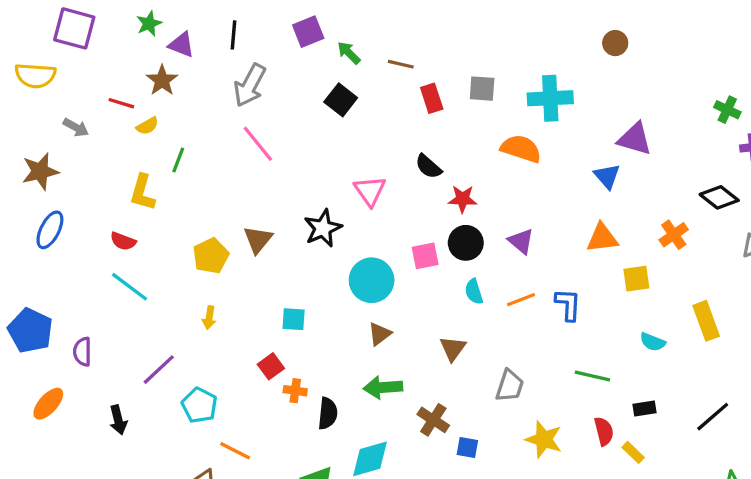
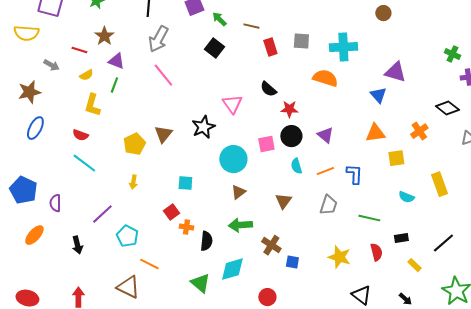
purple triangle: (181, 45) -> (116, 61), moved
yellow semicircle: (147, 126) -> (86, 75), moved
gray trapezoid: (510, 386) -> (328, 205), moved
yellow rectangle: (633, 452) -> (414, 265), moved

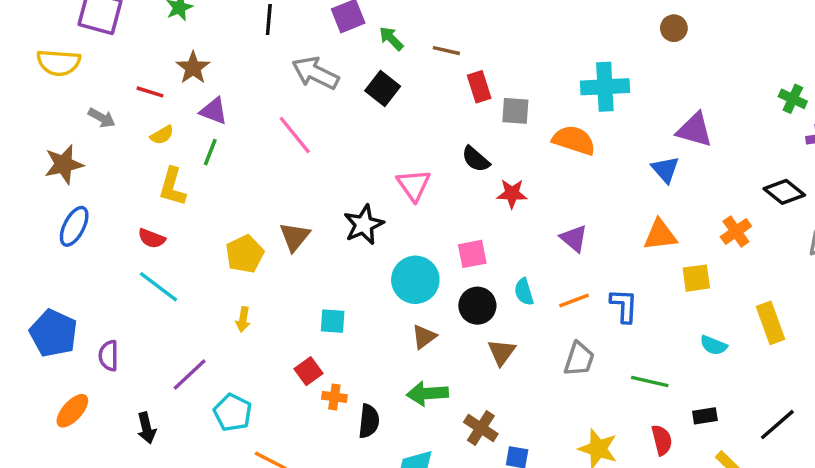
gray arrow: (158, 39) -> (315, 73), moved, turned 88
gray square: (301, 41) -> (515, 111), moved
black circle: (291, 136) -> (477, 306), moved

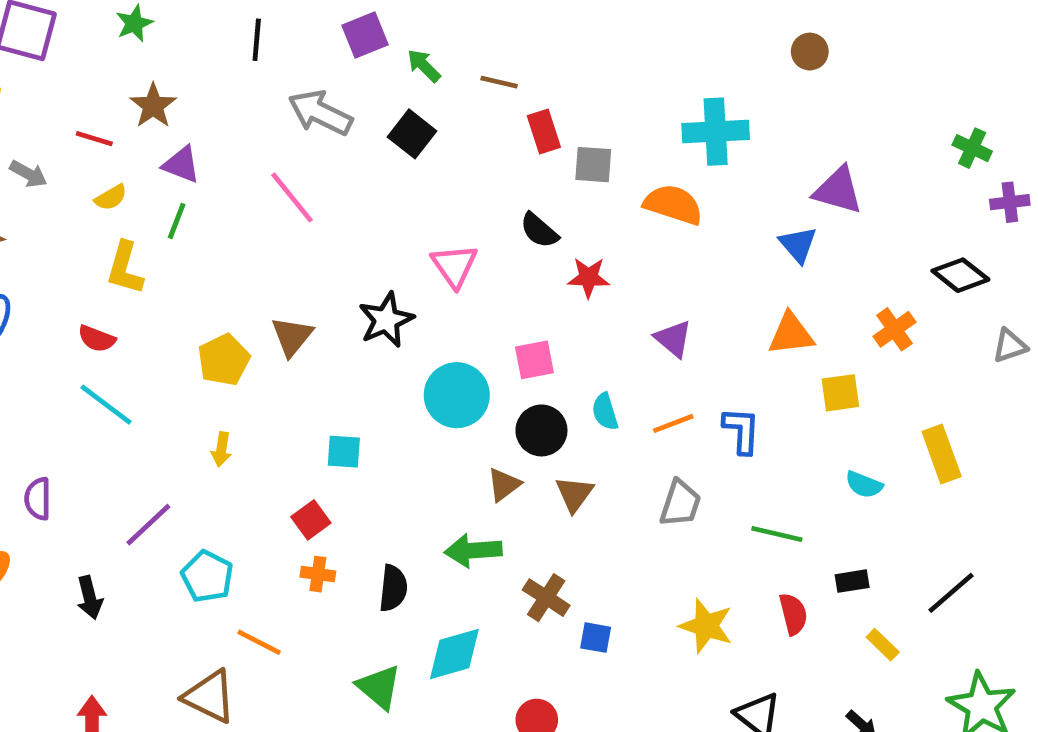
brown triangle: (424, 337) -> (504, 485), moved
orange cross: (334, 397) -> (318, 574), moved

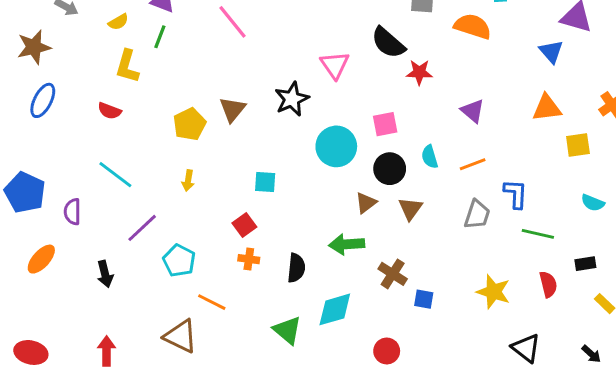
black semicircle: (539, 230) -> (388, 43), size x1.4
cyan line: (106, 405) -> (115, 175), moved
blue L-shape: (742, 430) -> (516, 194), moved

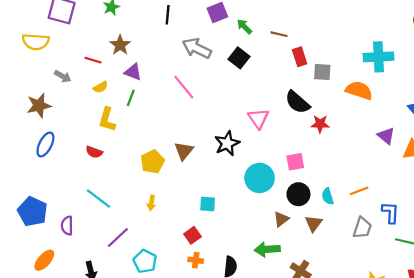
purple triangle: (473, 111) -> (386, 136), moved
cyan semicircle: (430, 157) -> (328, 196), moved

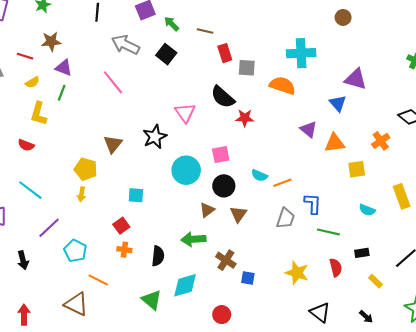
brown star: (120, 45) -> (51, 42), turned 30
yellow pentagon: (152, 162) -> (86, 169), moved, turned -30
cyan semicircle: (328, 196) -> (259, 175), moved, turned -49

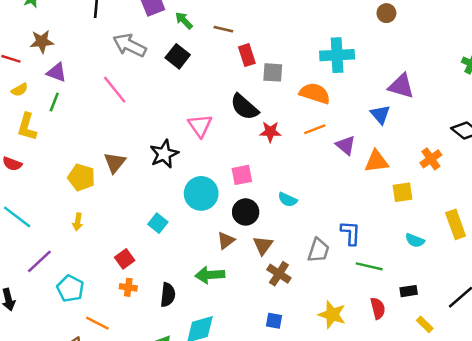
yellow pentagon: (86, 169) -> (81, 177), moved
orange line: (282, 183) -> (315, 129), moved
cyan square: (136, 195) -> (158, 223), moved, turned 35
brown cross: (226, 260) -> (279, 274), moved

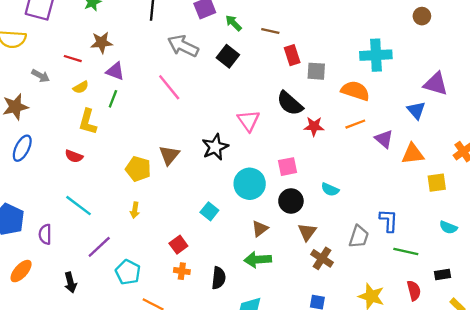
brown triangle: (226, 240) -> (260, 229), moved

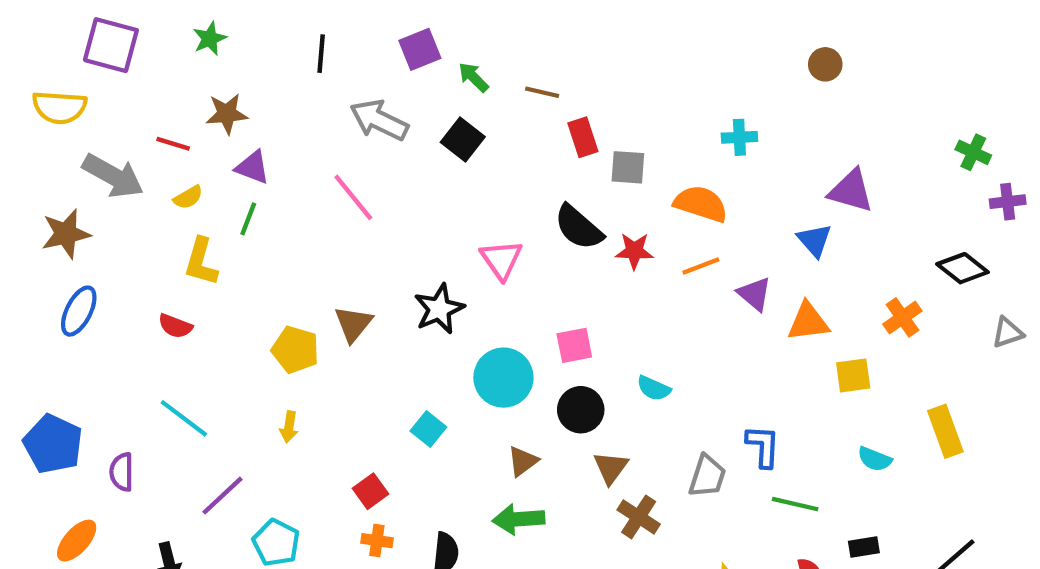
cyan cross: (376, 55) -> (739, 137), size x0.6
gray arrow: (41, 76) -> (113, 176), size x1.8
red star: (314, 126) -> (634, 251), moved

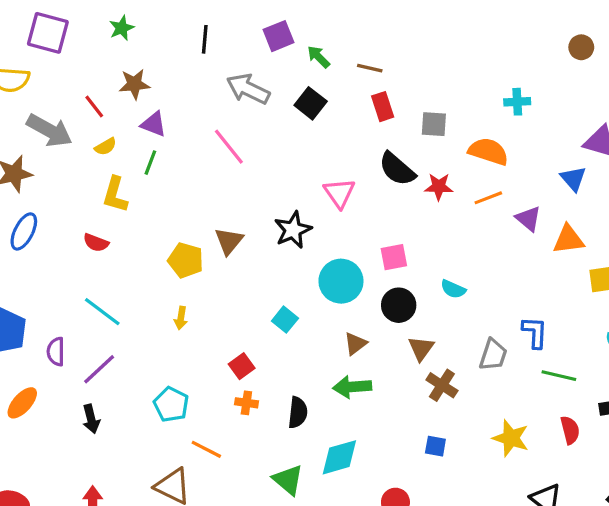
red rectangle: (583, 137) -> (383, 107), moved
red line: (173, 144) -> (94, 107), turned 35
purple line: (222, 496) -> (99, 369), moved

